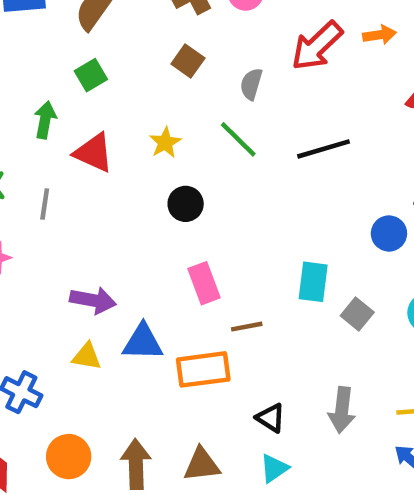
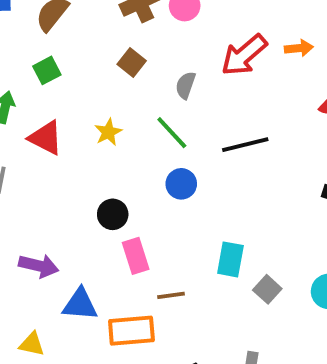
black circle: (186, 204) -> (113, 214), moved
blue circle: (389, 233) -> (181, 184), moved
yellow triangle: (87, 356) -> (32, 344), moved

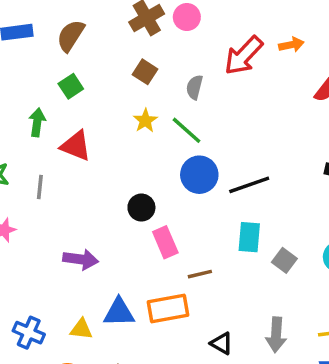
yellow star: (108, 132) -> (145, 121), moved
black line: (245, 145) -> (249, 185), moved
blue circle: (181, 184) -> (199, 175), size x1.4
blue triangle: (80, 304) -> (119, 312), moved

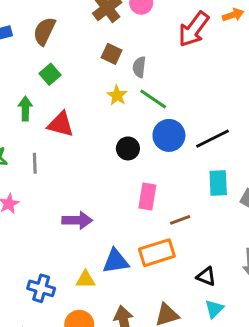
gray semicircle: (195, 87) -> (139, 67), moved
black circle: (141, 208) -> (128, 148), moved
pink rectangle: (165, 242) -> (147, 197), turned 40

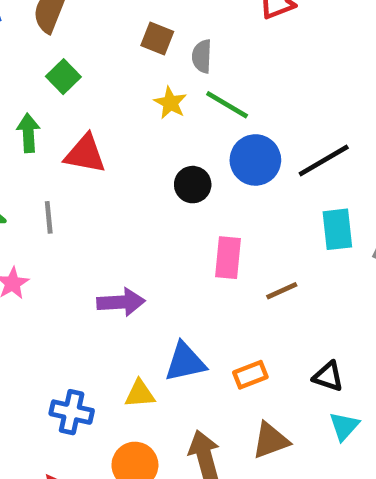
orange rectangle: (157, 253) -> (250, 375), moved, size x0.6

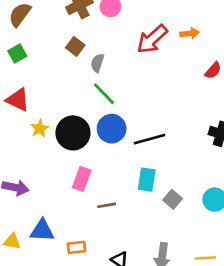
yellow star: (170, 103) -> (40, 128), moved
black circle: (193, 185) -> (73, 133), size x1.6

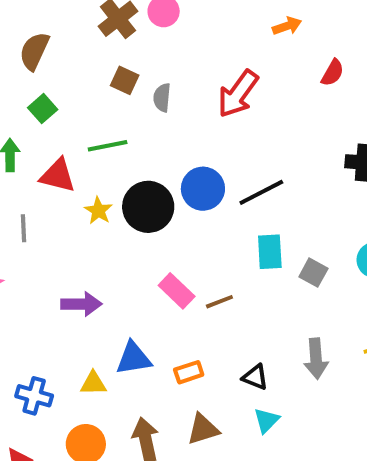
red arrow: (152, 39) -> (238, 94), moved
green line: (104, 94) -> (108, 146), moved, turned -45
pink rectangle: (82, 179) -> (177, 291), moved, turned -55

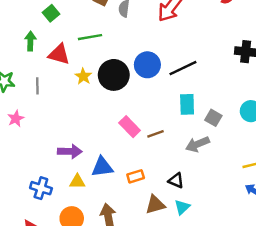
purple arrow: (81, 304) -> (70, 151), moved
gray arrow: (316, 359) -> (197, 144), moved, turned 70
brown triangle: (203, 429) -> (155, 205), moved

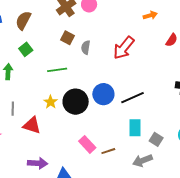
red triangle: (59, 54) -> (32, 125), moved

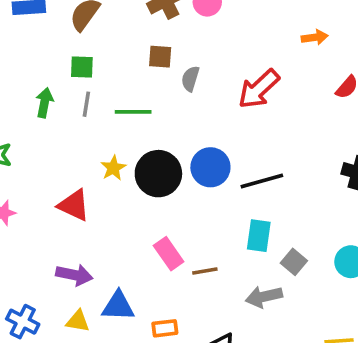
brown square: (68, 38) -> (160, 57), turned -32
green square: (26, 49) -> (82, 67), turned 32
gray line: (13, 109) -> (86, 104), moved

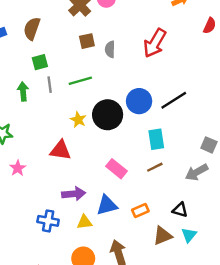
cyan rectangle: (259, 236) -> (156, 139), moved
pink rectangle: (169, 254) -> (117, 169), moved
blue cross: (23, 322) -> (48, 221), moved

